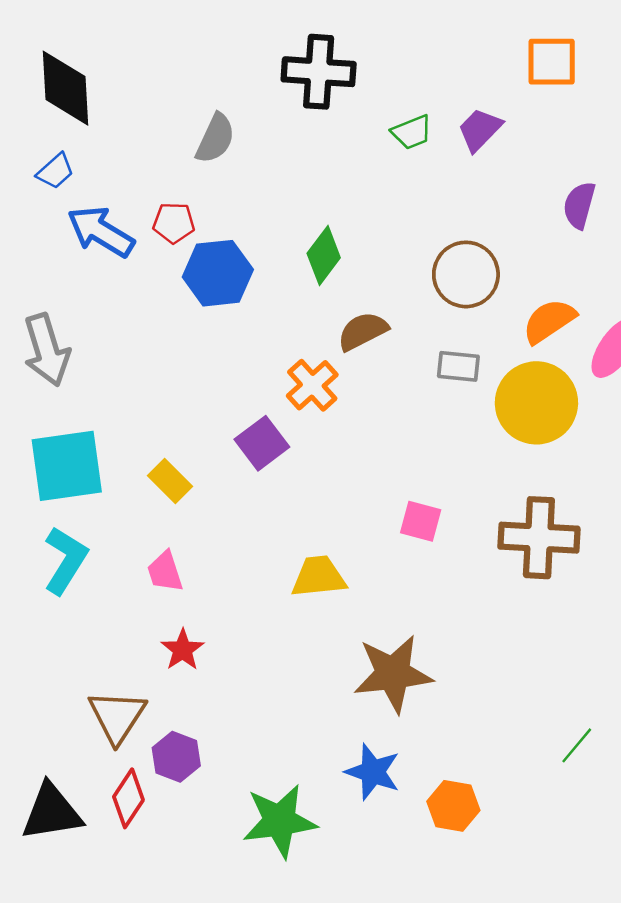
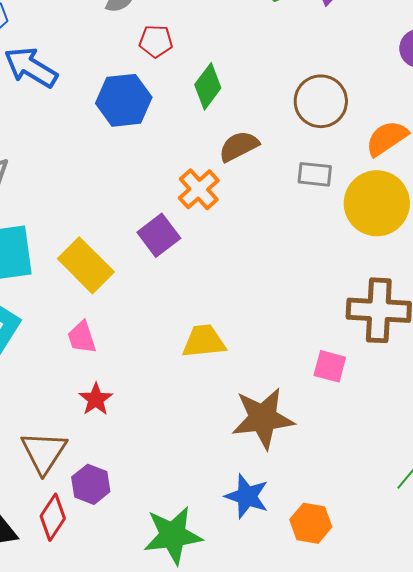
red pentagon: (174, 223) -> (156, 41), moved
yellow rectangle: (170, 481) -> (86, 265), size x1.6
pink square: (421, 521) -> (330, 366), moved

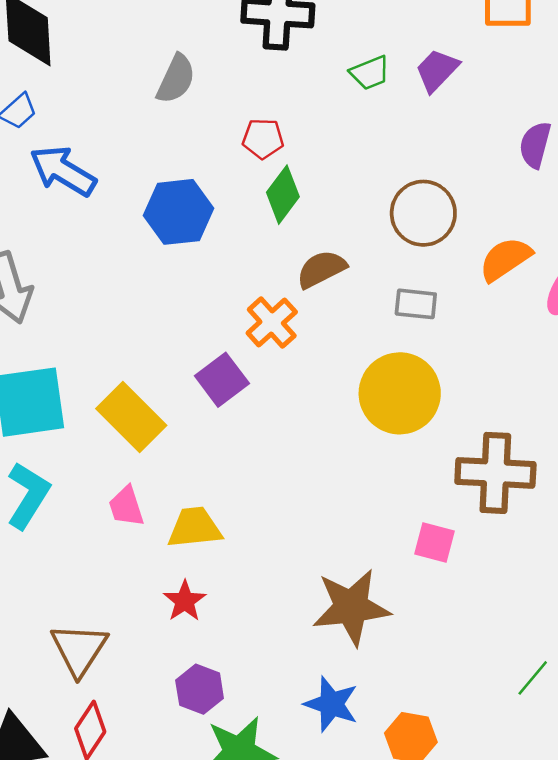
red pentagon: (156, 41) -> (263, 139), moved
yellow circle: (377, 203) -> (400, 393), moved
yellow trapezoid: (204, 341) -> (195, 528), moved
red star: (96, 399) -> (185, 601), moved
purple hexagon: (91, 484) -> (200, 689), moved

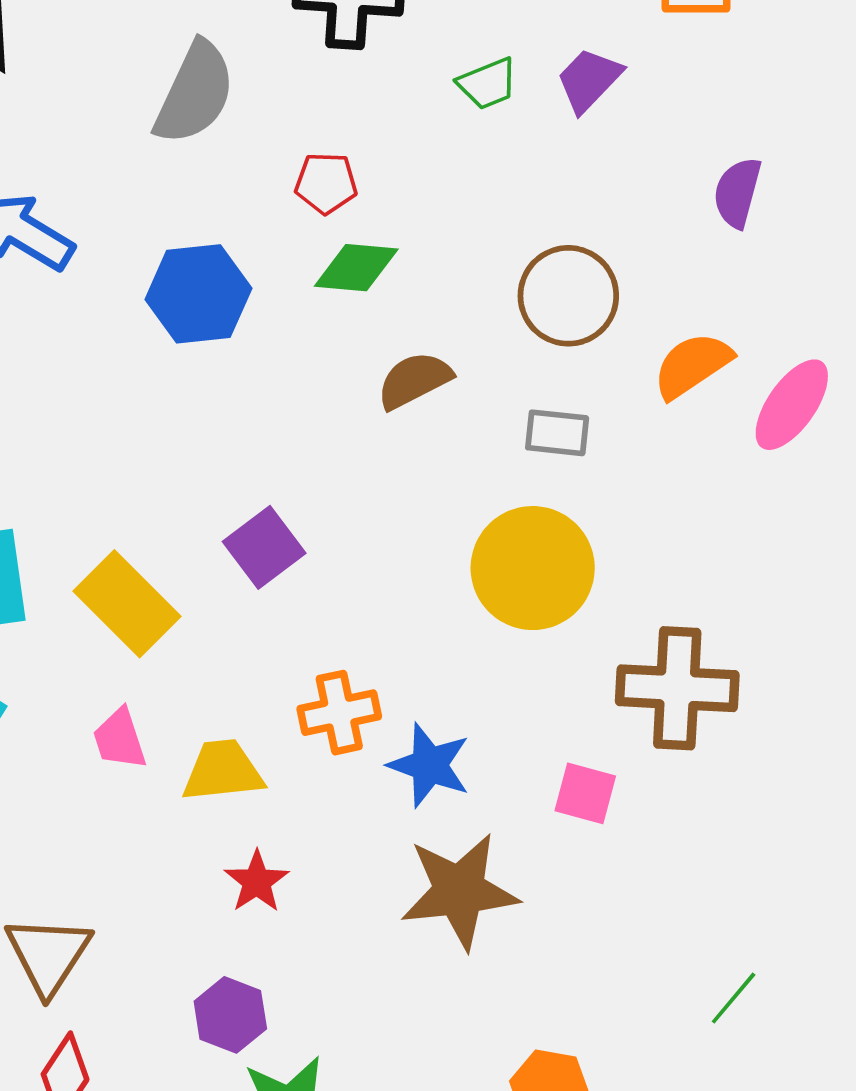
gray semicircle: (176, 79) -> (195, 93), size x1.4
green diamond: (283, 195) -> (356, 268), turned 58
orange cross: (272, 323) -> (339, 713), moved, turned 30
red star: (185, 601) -> (257, 882), moved
blue star: (331, 704) -> (429, 765), moved

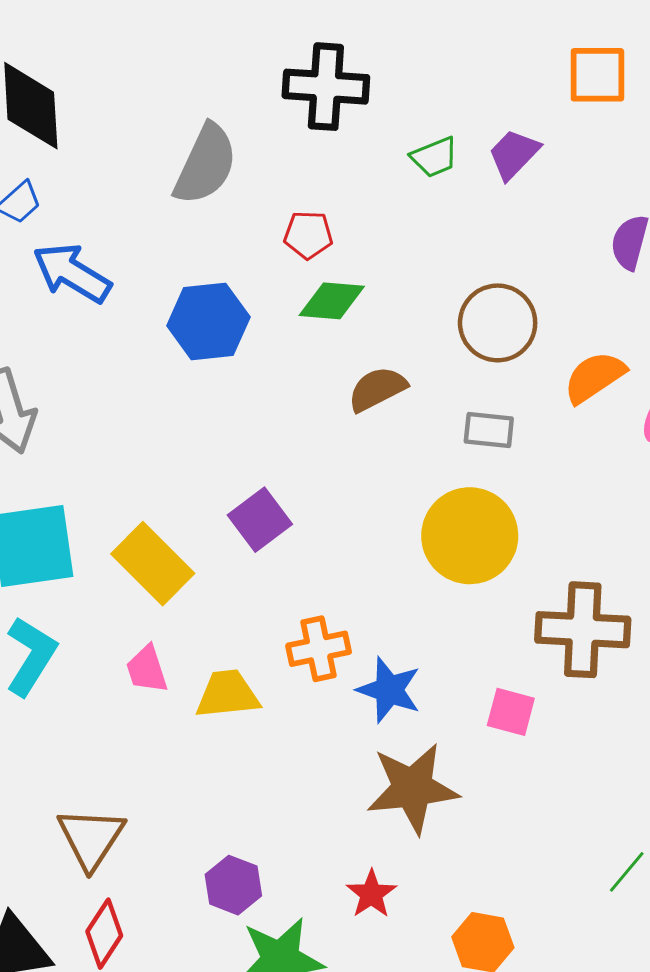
red star: (257, 882) -> (371, 894), moved

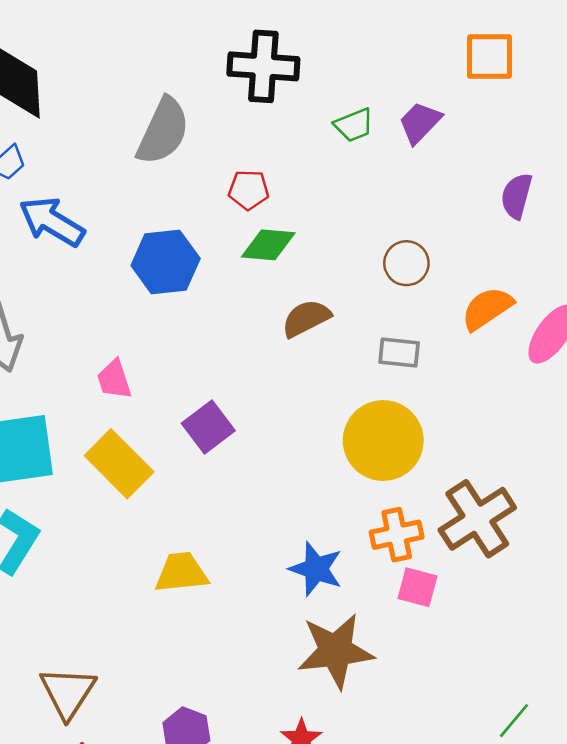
brown circle: (498, 323) -> (406, 263), size x0.7
brown cross: (583, 630) -> (477, 519), turned -36
orange cross: (319, 649) -> (397, 535), moved
pink trapezoid: (147, 669) -> (114, 379), moved

